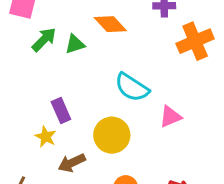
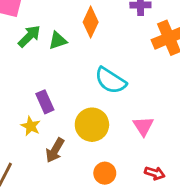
orange diamond: (110, 24) -> (91, 22), turned 68
pink triangle: (170, 117) -> (143, 126), moved, turned -40
brown arrow: (72, 163) -> (55, 150), turned -35

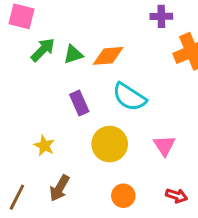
orange diamond: (91, 22) -> (108, 56), moved, turned 60
purple rectangle: (45, 102) -> (79, 103), moved
brown arrow: (55, 150) -> (59, 188), moved

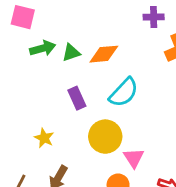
green arrow: (43, 50) -> (43, 48), turned 30
cyan semicircle: (129, 97) -> (124, 92), turned -80
pink triangle: (164, 146) -> (134, 158), moved

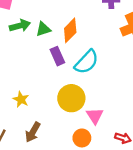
orange diamond: (104, 54) -> (70, 30), turned -40
purple rectangle: (77, 98) -> (57, 56), moved

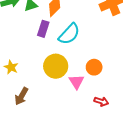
purple rectangle: (57, 56) -> (43, 29), turned 42
orange circle: (82, 138) -> (94, 67), moved

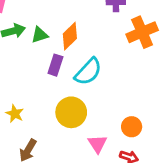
orange circle: (94, 67) -> (132, 127), moved
pink triangle: (76, 82) -> (97, 144), moved

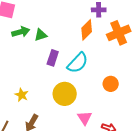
orange diamond: (70, 36) -> (87, 30), moved
orange circle: (132, 127) -> (111, 84), moved

